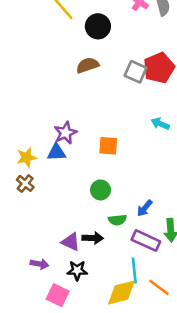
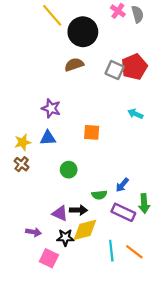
black circle: (98, 26) -> (83, 32), size x1.4
purple star: (65, 133) -> (51, 108), moved, turned -30
green circle: (101, 190) -> (69, 170), moved
cyan line: (134, 270) -> (111, 251), moved
yellow diamond: (121, 293) -> (85, 230), moved

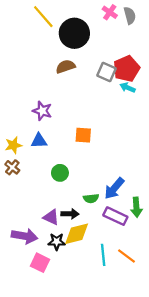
cyan arrow: (135, 114) -> (128, 88), moved
blue arrow: (122, 185) -> (114, 188), size x1.5
purple arrow: (34, 232) -> (24, 236), size x1.6

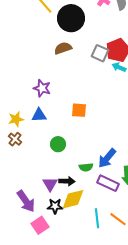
purple triangle: (51, 217) -> (50, 184), turned 35
purple arrow: (24, 236) -> (26, 201), turned 45
pink square: (40, 263) -> (40, 225), turned 30

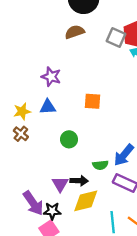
black star: (55, 206) -> (52, 211), moved

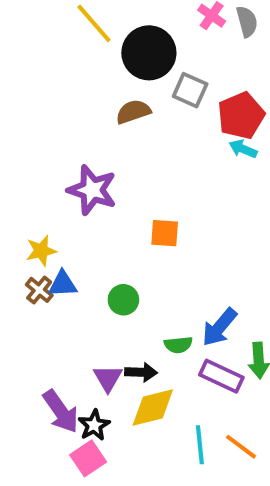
gray square: (116, 38) -> (190, 90), moved
purple star: (51, 77) -> (92, 190), size x1.4
blue triangle: (48, 107) -> (63, 284), moved
black star: (52, 211) -> (94, 425), turned -30

